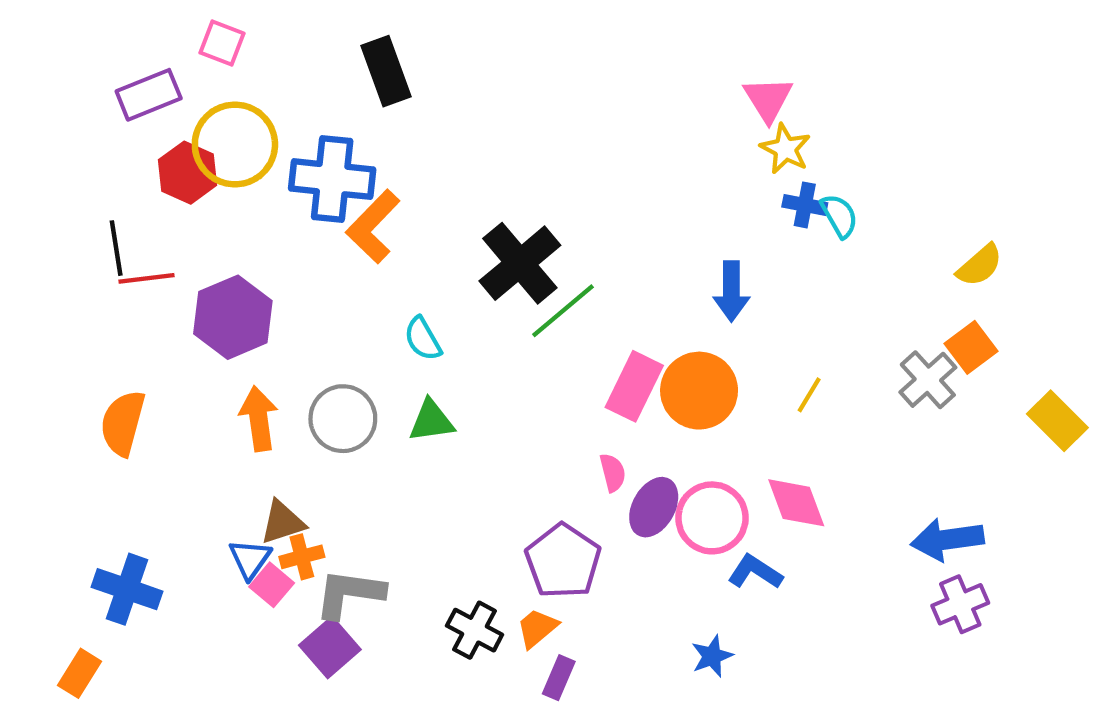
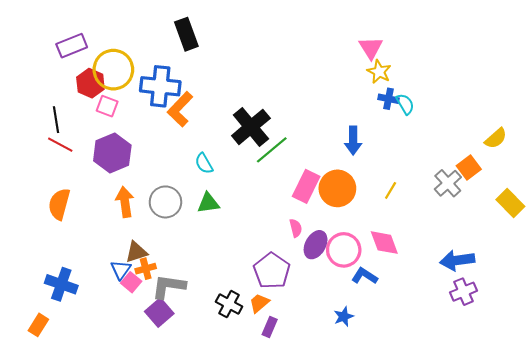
pink square: (222, 43) -> (107, 106), moved
yellow semicircle: (980, 265) -> (496, 138), moved
red line: (146, 278) -> (60, 145), moved, turned 35

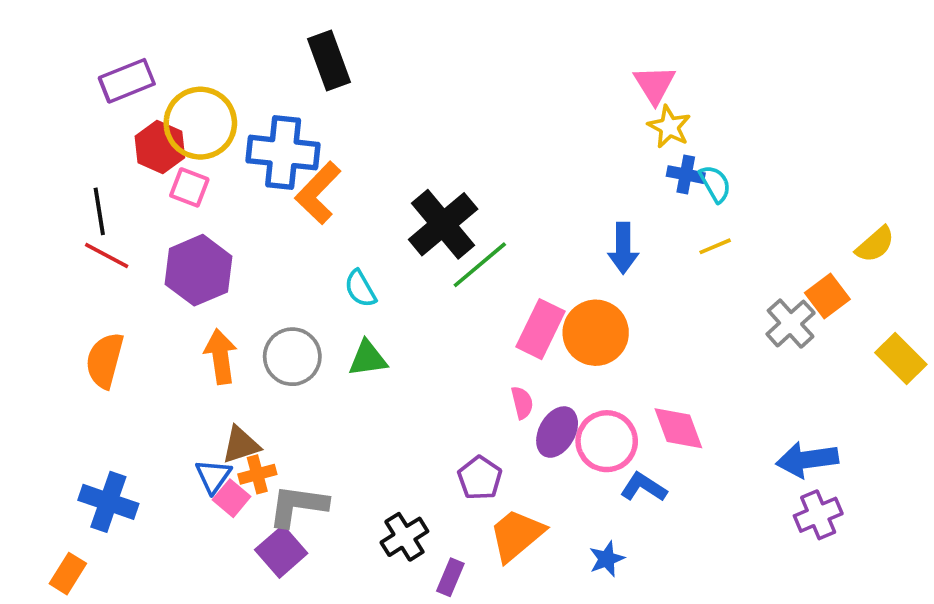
yellow line: (391, 190) -> (715, 246), moved, turned 36
purple pentagon: (272, 271) -> (480, 478), size x0.7
orange trapezoid: (259, 303) -> (517, 535), moved, size x1.6
black cross: (229, 304) -> (404, 537), turned 30
purple rectangle: (270, 327) -> (450, 577), moved

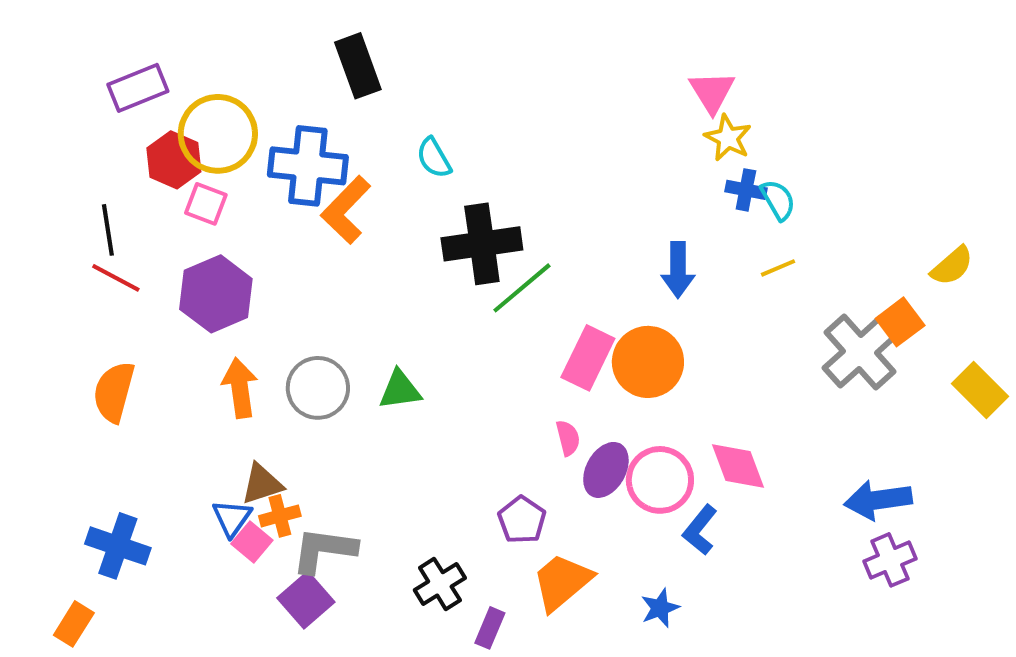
black cross: (443, 224) -> (482, 244), turned 32
cyan semicircle: (360, 289) -> (434, 158), moved
gray cross: (791, 324) -> (860, 352), size x1.4
blue L-shape: (643, 487) -> (700, 530), turned -84

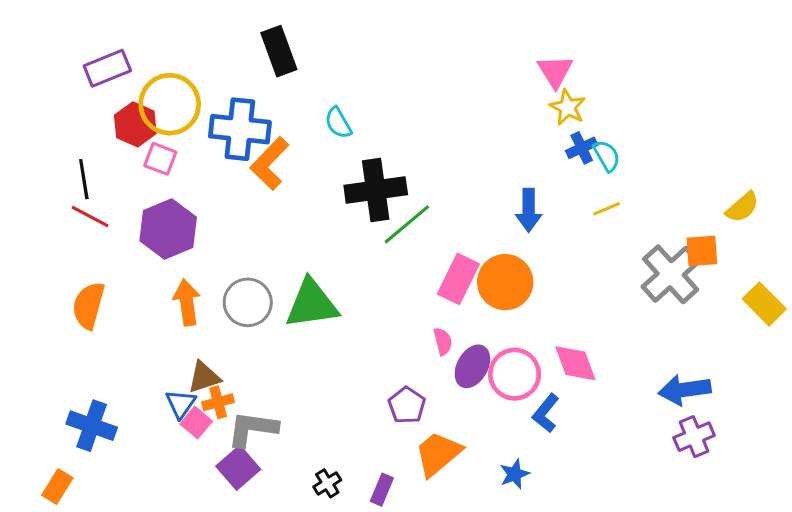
blue cross: (746, 190) -> (582, 148), turned -36
orange square: (900, 322) -> (702, 251), turned 33
green triangle: (400, 390) -> (312, 304), size x1.6
black cross: (440, 584) -> (327, 483), moved, size x0.7

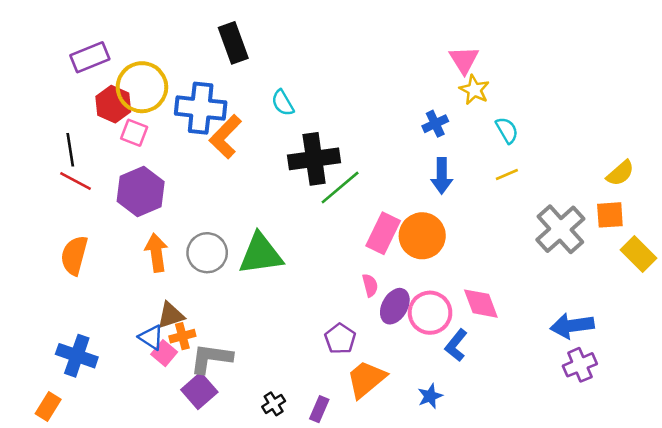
blue cross: (582, 148) -> (435, 124), moved
orange square: (702, 251) -> (610, 215), moved
blue triangle: (181, 404) -> (151, 337), turned -32

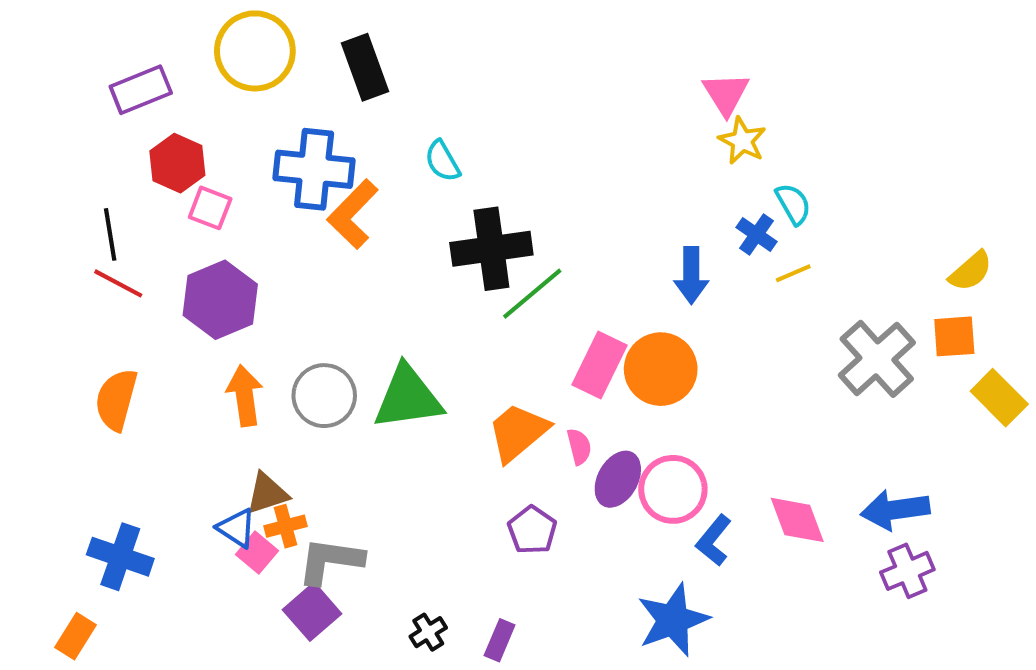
yellow circle: (142, 87) -> (255, 51), moved
blue cross: (435, 124) -> (757, 234), moved, turned -30
pink diamond: (481, 304) -> (797, 520), moved
orange trapezoid: (366, 379) -> (518, 432), moved
blue star: (430, 396) -> (673, 620), size x1.8

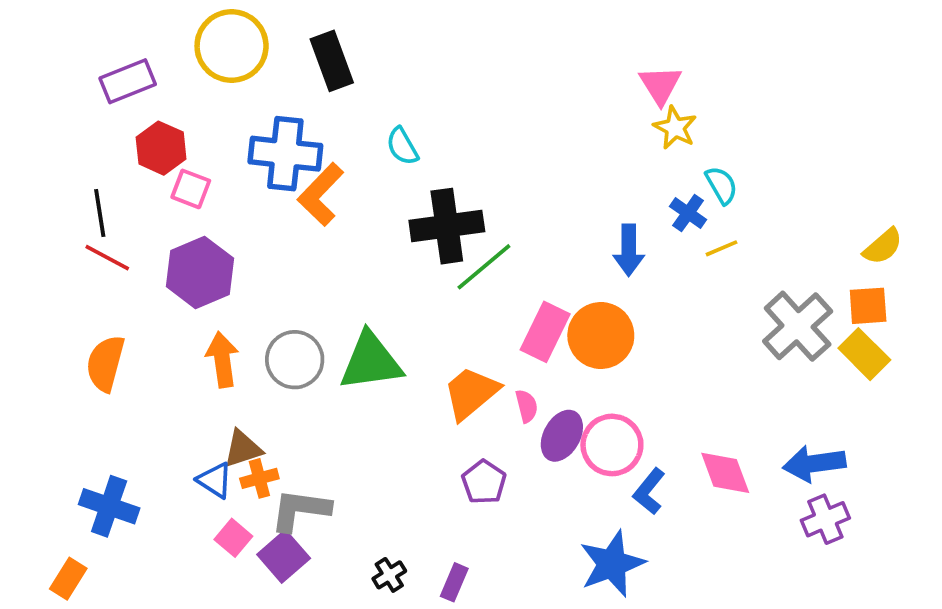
yellow rectangle: (999, 398) -> (864, 354), moved
pink square: (257, 553) -> (233, 538), moved

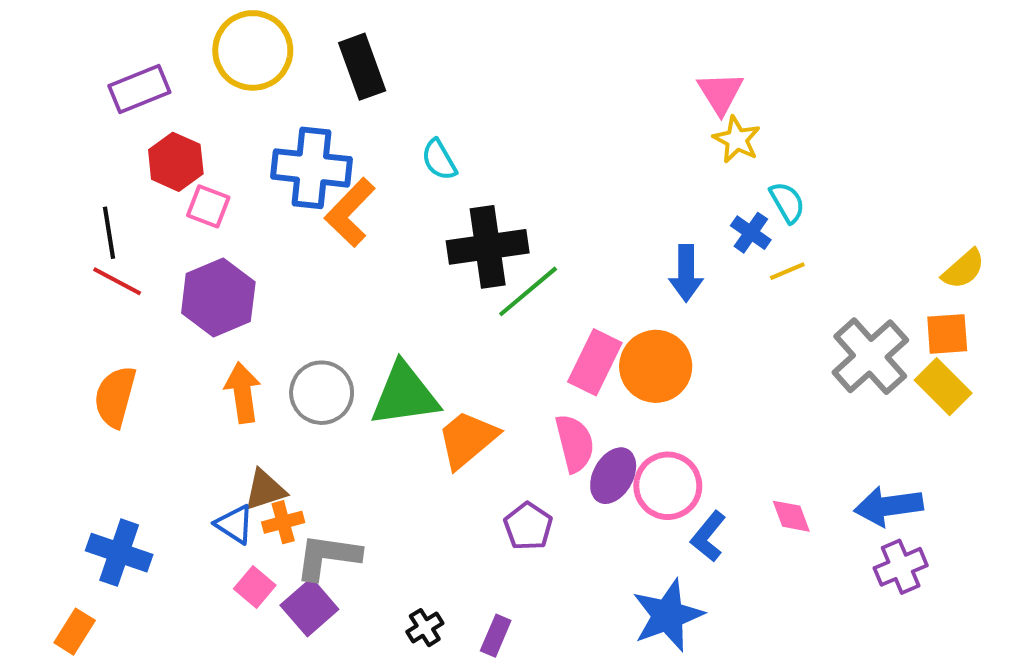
orange trapezoid: (471, 393) -> (467, 439), moved
pink semicircle: (527, 406) -> (575, 443), size x1.6
pink diamond: (725, 473) -> (791, 516), size x0.7

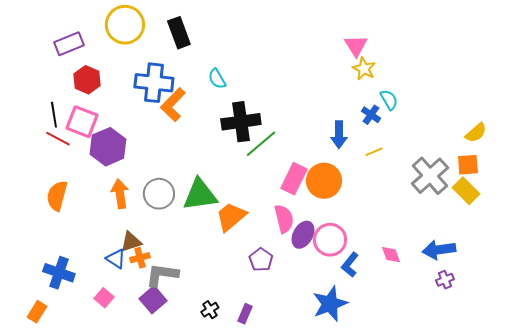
pink square: (208, 206) -> (82, 122), moved, size x1.5
yellow line: (787, 271) -> (374, 152), moved
purple cross: (901, 567) -> (445, 280), size x0.7
pink square: (255, 587) -> (104, 298), moved

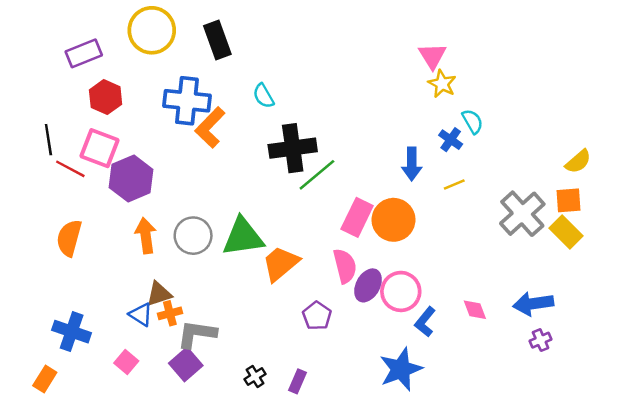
black line: (54, 115) -> (48, 140), moved

